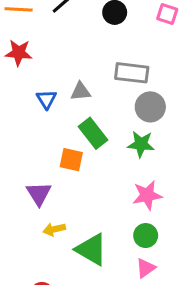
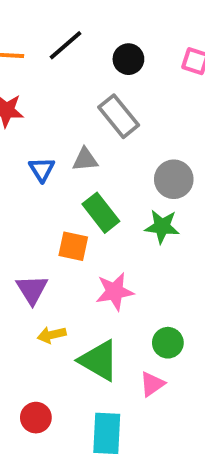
gray rectangle: (132, 73) -> (119, 116), moved, turned 44
pink star: (147, 195) -> (115, 292), moved
pink triangle: (146, 268) -> (152, 384), moved

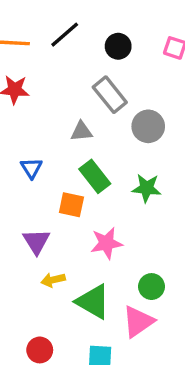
blue triangle: (42, 169) -> (31, 168), moved
gray circle: (174, 179) -> (148, 126), moved
pink triangle: (152, 384) -> (138, 322), size x1.5

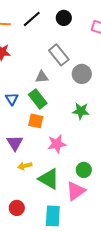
black circle: (118, 46) -> (64, 18), moved
green rectangle: (95, 176) -> (38, 99), moved

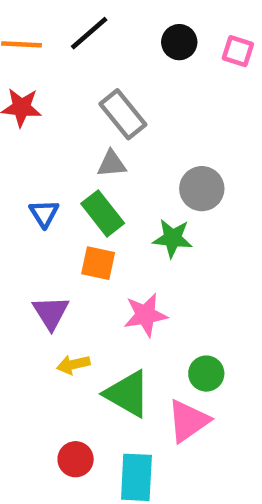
black circle: (64, 18) -> (179, 42), moved
gray rectangle: (59, 55) -> (123, 114), moved
gray circle: (82, 74) -> (202, 189), moved
green star: (81, 111) -> (172, 238), moved
red circle: (17, 208) -> (76, 459), moved

